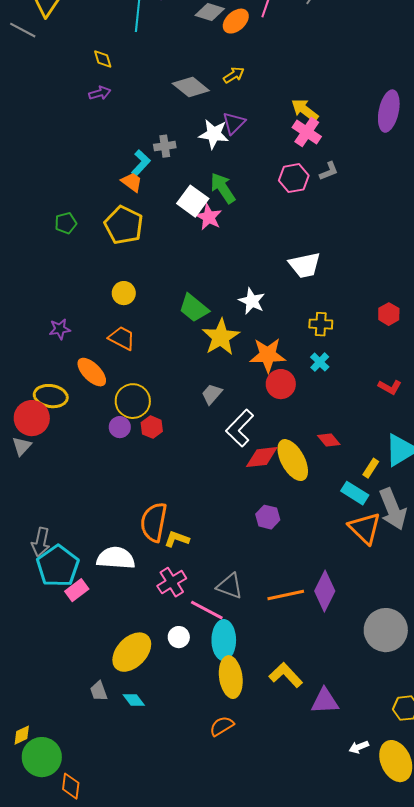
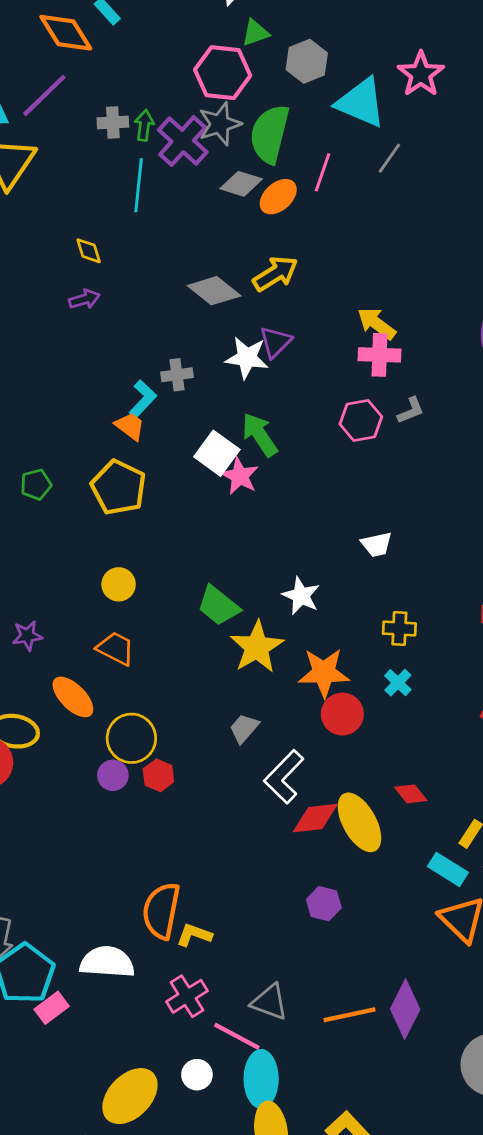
yellow arrow: (234, 75) -> (275, 274), size x1.5
pink cross: (307, 132) -> (379, 355), turned -32
white trapezoid: (305, 265) -> (377, 544), size x0.7

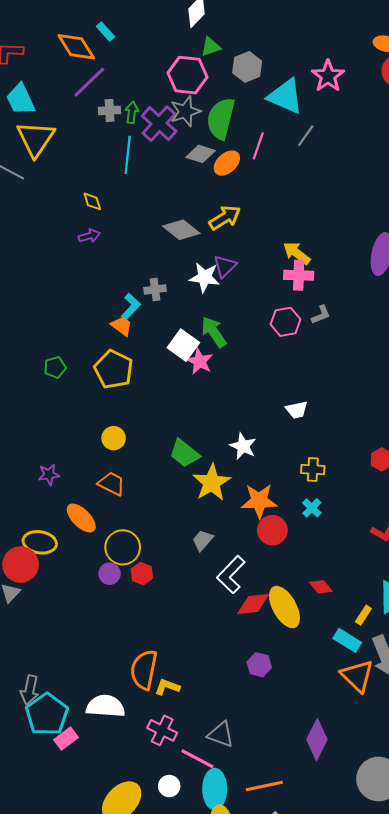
purple line: (44, 95) -> (89, 82), moved
pink cross: (187, 996) -> (162, 730), turned -32
orange line: (349, 1015) -> (264, 786), moved

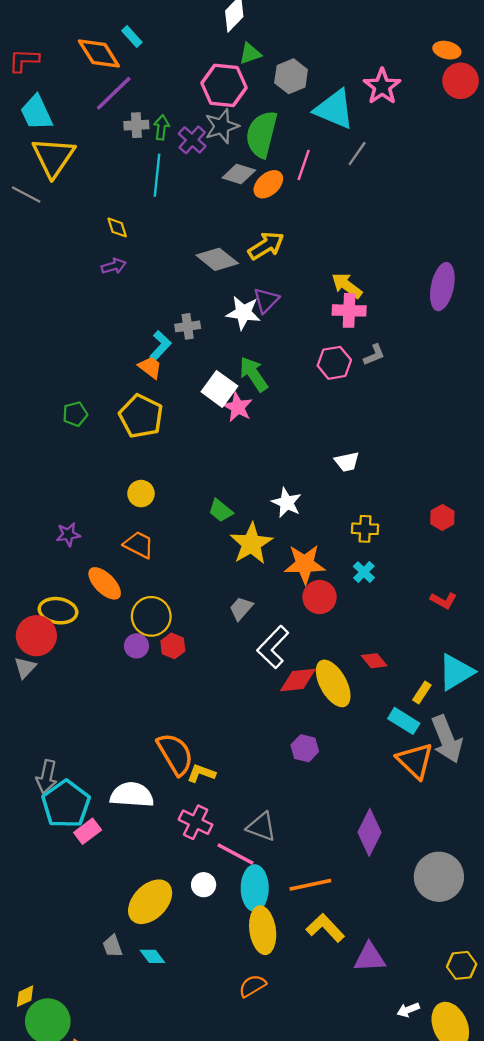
purple cross: (159, 124) -> (192, 140), size x0.7
green trapezoid: (184, 453) -> (221, 511), size x0.7
orange semicircle: (144, 670) -> (175, 754), turned 138

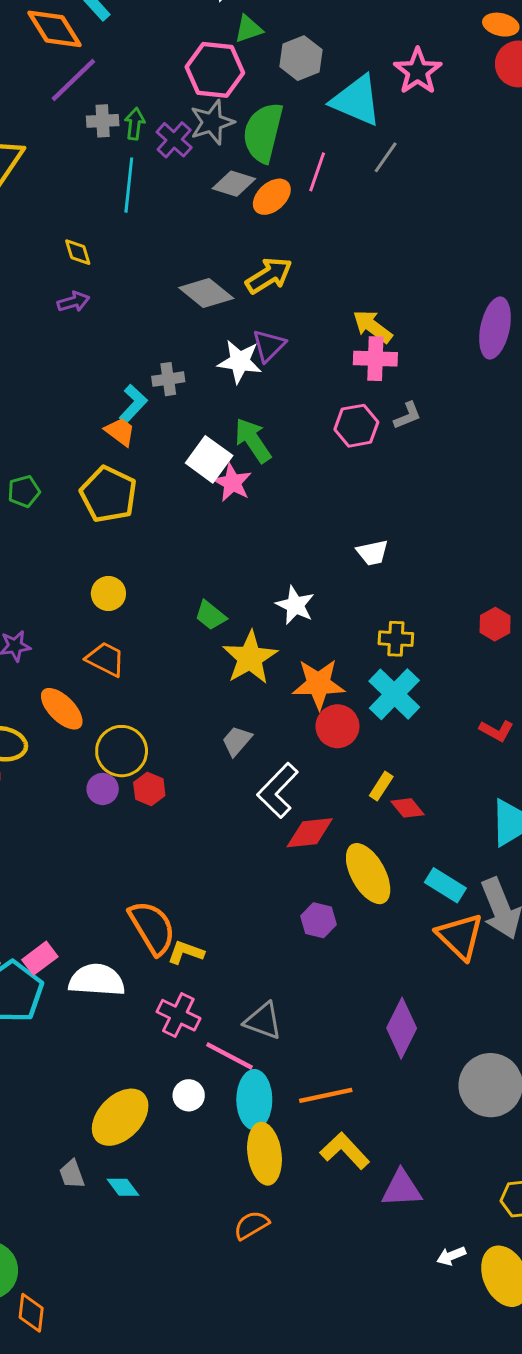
cyan cross: (364, 572) -> (394, 694), size x1.8
yellow ellipse: (333, 683) -> (368, 874), moved
yellow rectangle: (422, 693) -> (381, 786), moved
pink rectangle: (88, 831) -> (40, 958), moved

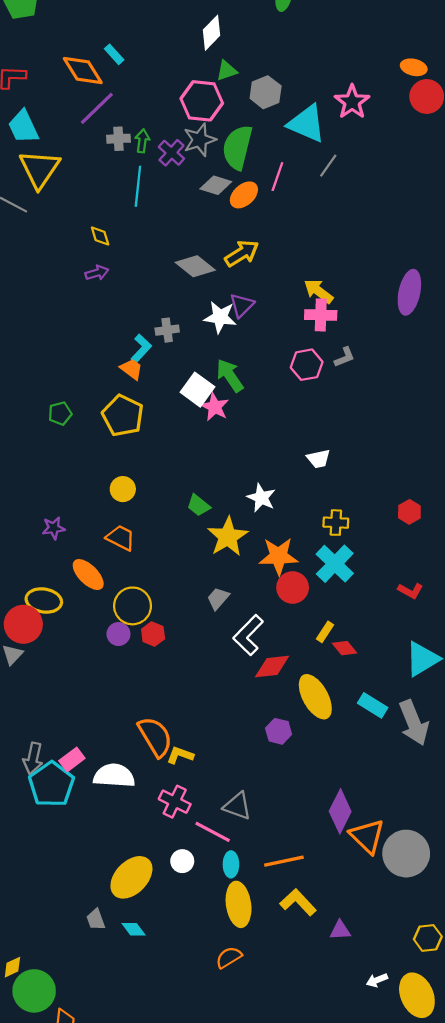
orange triangle: (460, 936) -> (367, 836), moved
cyan ellipse: (254, 1100) -> (231, 864), size x0.6
purple triangle: (402, 1189) -> (340, 930), size x0.7

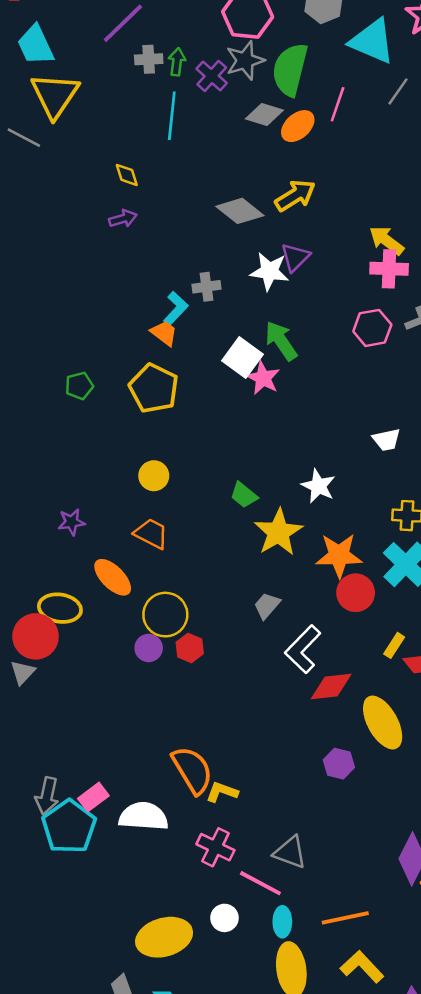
yellow ellipse: (131, 877) -> (164, 937), turned 30

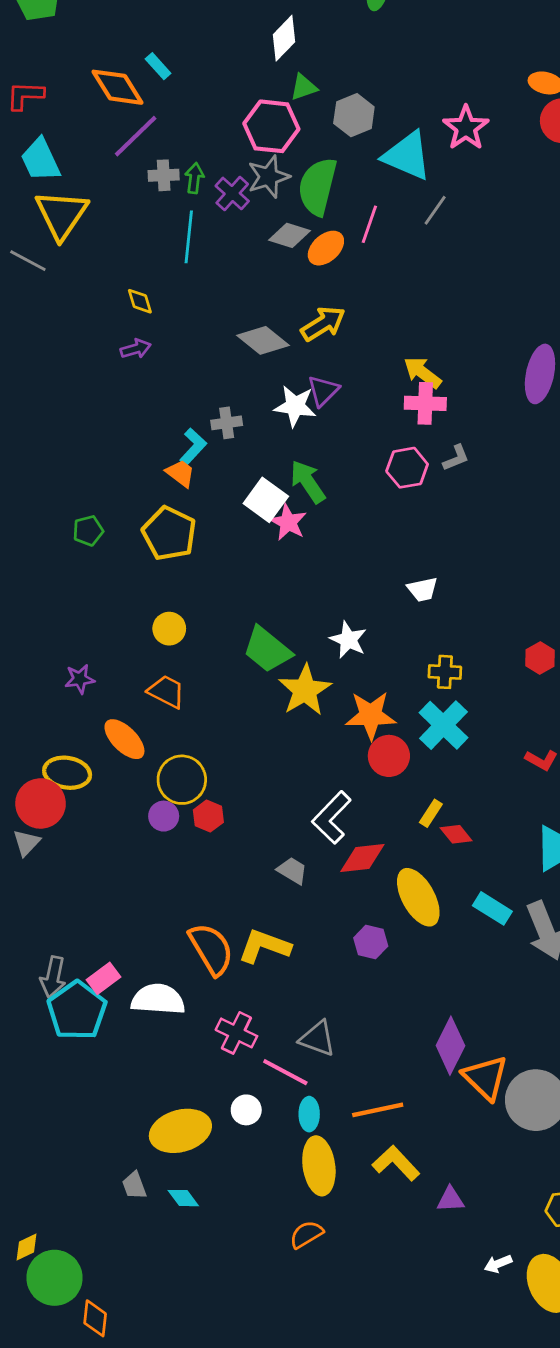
green trapezoid: (244, 495) -> (267, 650), size x1.6
gray trapezoid: (267, 606) -> (292, 871), moved, turned 80
yellow L-shape: (222, 792) -> (264, 946), moved, size x1.5

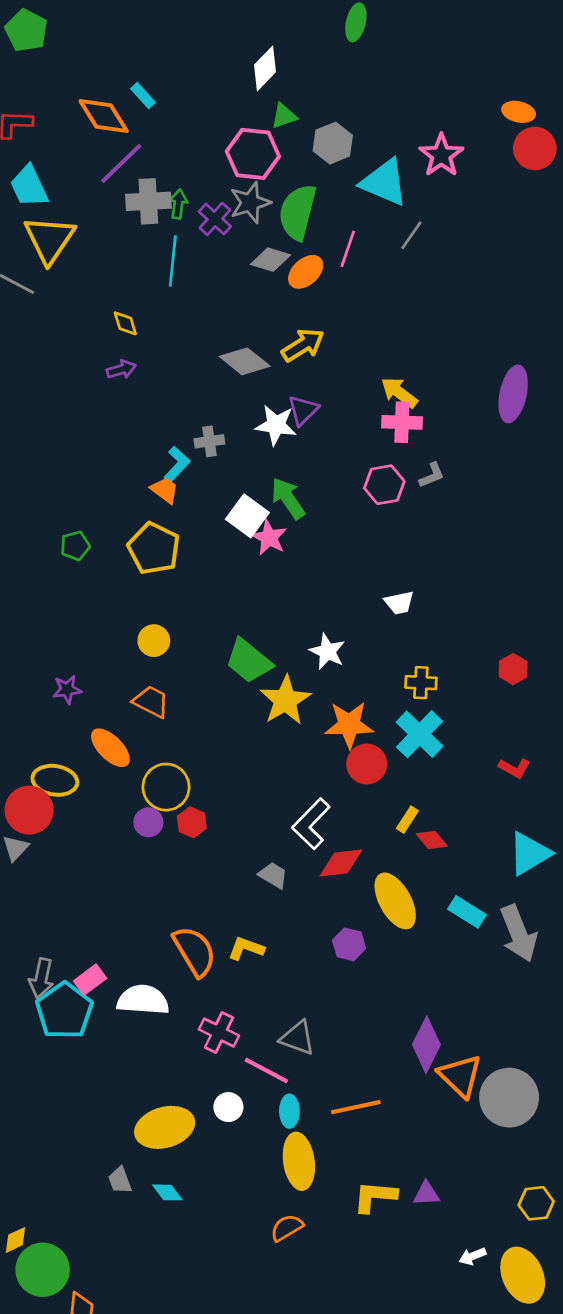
gray cross: (164, 175) -> (148, 201), size x1.5
yellow L-shape: (264, 946) -> (246, 948), size x0.7
yellow L-shape: (396, 1163) -> (375, 1197), moved, turned -42

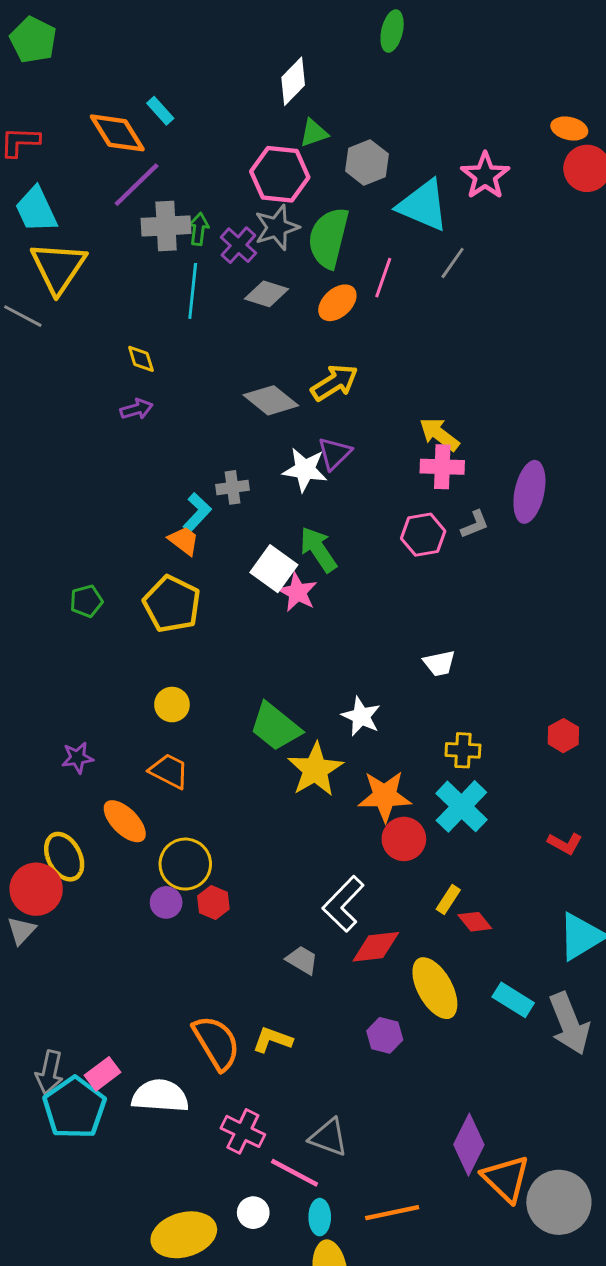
gray diamond: (270, 260) -> (267, 294), moved
purple ellipse: (513, 394) -> (529, 492), moved
yellow ellipse: (55, 780) -> (64, 857), turned 54

